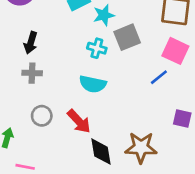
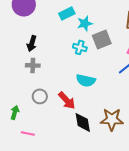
cyan semicircle: (93, 84) -> (86, 80), moved

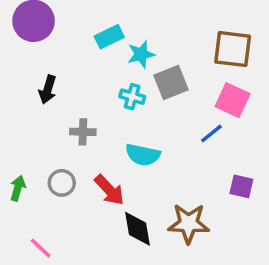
gray cross: (33, 65) -> (83, 132), moved
green arrow: (15, 112) -> (18, 188), moved
pink line: (28, 133) -> (41, 248), turned 32

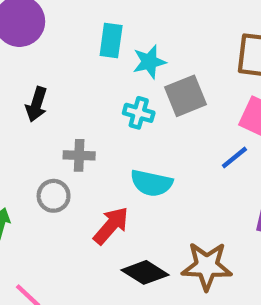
cyan rectangle: (109, 37) -> (111, 40), turned -56
gray circle: (62, 183) -> (54, 196), moved
red arrow: (109, 190) -> (111, 226), turned -96
black diamond: (137, 229) -> (145, 272), turned -48

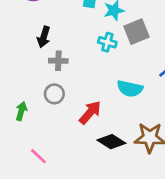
gray cross: (79, 155) -> (58, 61), moved
cyan semicircle: (151, 183) -> (130, 89), moved

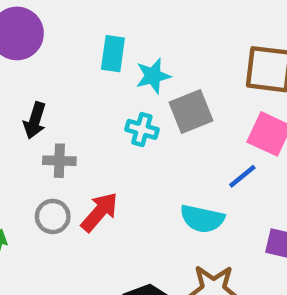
cyan semicircle: (130, 89) -> (202, 219), moved
red arrow: (90, 112) -> (100, 212), moved

